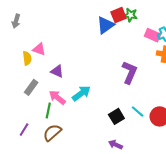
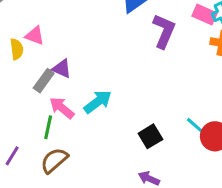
purple L-shape: (130, 72) -> (164, 31), moved
gray rectangle: (31, 87) -> (44, 81), moved
cyan line: (138, 111) -> (195, 126), moved

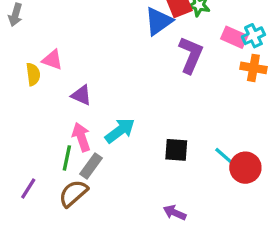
gray rectangle: (44, 81) -> (91, 166), moved
pink arrow: (62, 108) -> (81, 137), turned 32
black square: (150, 136) -> (176, 150), moved, turned 35

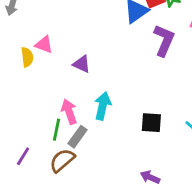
purple triangle: (81, 95) -> (82, 64), moved
cyan arrow: (120, 131) -> (103, 106), turned -40

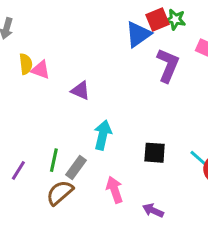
yellow semicircle: (27, 57) -> (26, 64), moved
pink arrow: (69, 112) -> (115, 190), moved
purple line: (23, 156) -> (18, 170), moved

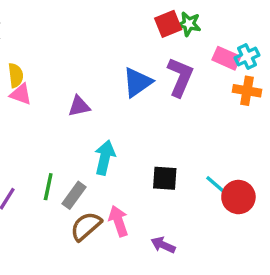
blue triangle: (138, 34) -> (137, 82), moved
pink triangle: (41, 70) -> (21, 94), moved
purple triangle: (81, 91) -> (79, 106), turned -36
brown semicircle: (60, 193) -> (86, 226), moved

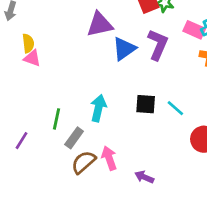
purple triangle: (79, 106) -> (100, 24), moved, size x1.5
black square: (165, 178) -> (146, 104), moved
cyan line: (216, 185) -> (175, 108), moved
green line: (48, 187) -> (57, 119), moved

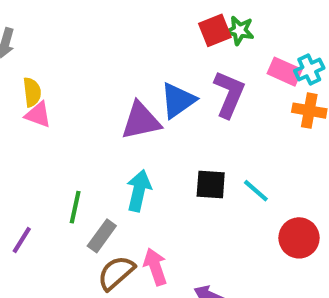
purple triangle: (100, 24) -> (141, 121), moved

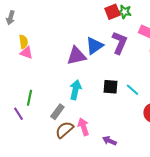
green line: (75, 207) -> (29, 98), moved
purple line: (22, 240) -> (18, 114), turned -64

